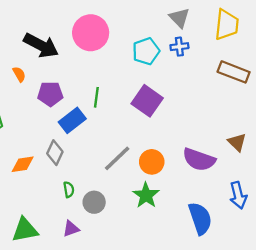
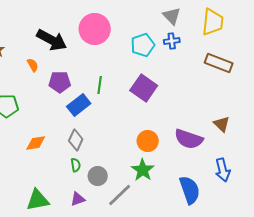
gray diamond: (55, 153) -> (76, 140), moved
gray line: (117, 158) -> (120, 195), moved

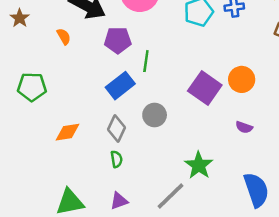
purple pentagon: (60, 82) -> (118, 40), moved
purple square: (144, 88) -> (205, 88), moved
purple semicircle: (189, 139) -> (244, 127), moved, size x0.5
orange circle: (148, 141) -> (242, 79), moved
gray circle: (98, 176) -> (155, 115), moved

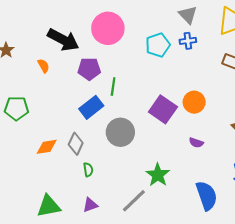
gray circle: (155, 115) -> (120, 132), size x1.4
gray diamond: (117, 128) -> (76, 144), moved

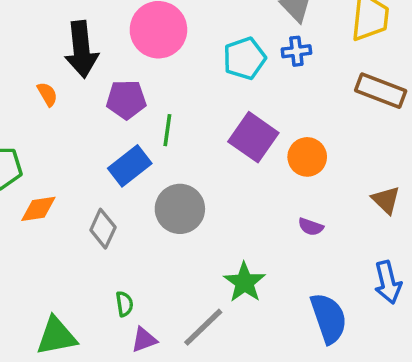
black arrow: (63, 40) -> (81, 49), turned 56
purple square: (163, 109) -> (253, 137), moved
orange diamond: (47, 147) -> (38, 209), moved
green semicircle: (88, 170) -> (124, 304), moved
purple triangle: (90, 205) -> (144, 340), moved

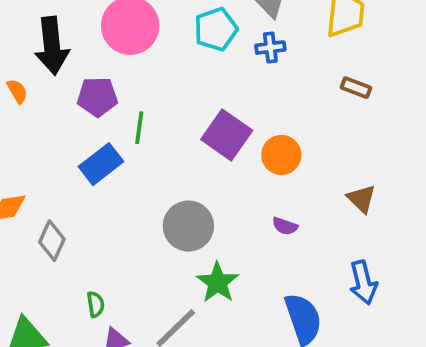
cyan pentagon: (244, 58) -> (216, 29), moved
brown rectangle: (381, 91) -> (356, 88), size x0.6
gray circle: (180, 209) -> (188, 226), moved
gray diamond: (103, 229) -> (52, 241), moved

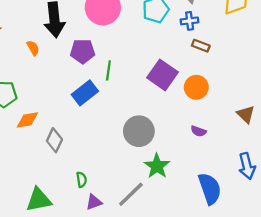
brown rectangle: (356, 88) -> (201, 46), moved

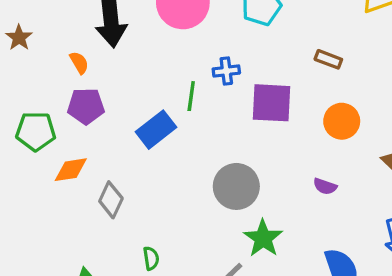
blue cross: (190, 21) -> (226, 71), moved
purple pentagon: (83, 51) -> (86, 106), moved
purple square: (162, 75) -> (271, 103), turned -32
orange circle: (196, 87) -> (342, 121), moved

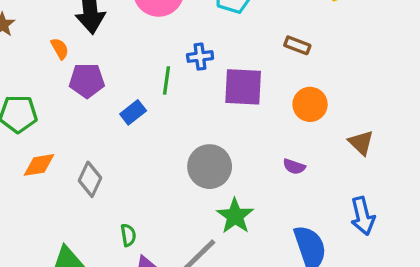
purple pentagon: (86, 106) -> (87, 80), moved
blue rectangle: (156, 130) -> (133, 112), size x0.7
orange diamond: (71, 170) -> (39, 165), moved

